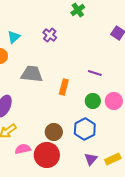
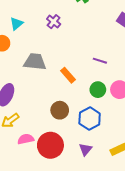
orange rectangle: (64, 87) -> (68, 75), turned -56
brown circle: (54, 132) -> (60, 110), moved
purple triangle: (91, 159) -> (85, 149), moved

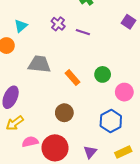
purple line: (100, 61) -> (83, 32), moved
green circle: (98, 90) -> (103, 74), moved
blue hexagon: (90, 118) -> (111, 121), moved

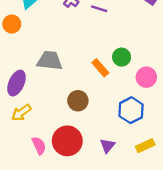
gray trapezoid: (39, 64) -> (50, 61), moved
orange rectangle: (73, 78) -> (100, 68), moved
pink semicircle: (30, 142) -> (39, 146), moved, turned 77

